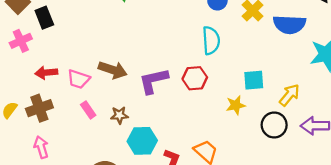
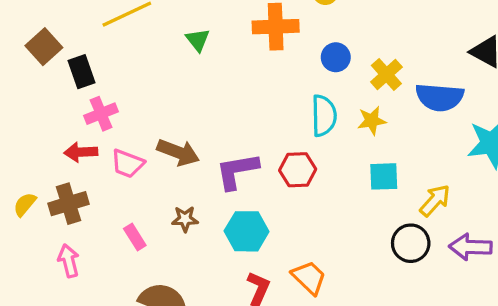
pink cross: (21, 41) -> (101, 114), moved
yellow star: (236, 105) -> (372, 121), moved
pink rectangle: (88, 110) -> (135, 237), moved
cyan hexagon: (142, 141) -> (247, 231), moved

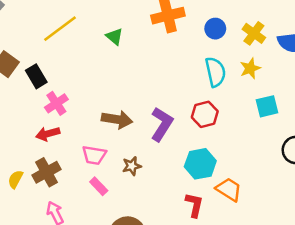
pink trapezoid: (128, 164) -> (94, 155), moved
purple L-shape: (237, 171) -> (162, 124), turned 144
cyan hexagon: (247, 231) -> (200, 164), moved

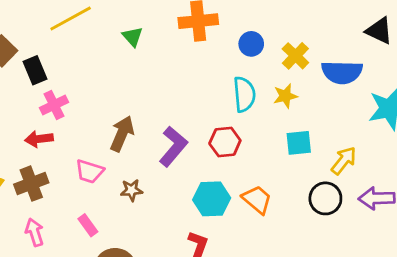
brown arrow: (117, 119) -> (122, 134), turned -84
pink rectangle: (99, 186) -> (88, 225), moved
orange trapezoid: (229, 189) -> (257, 200), moved

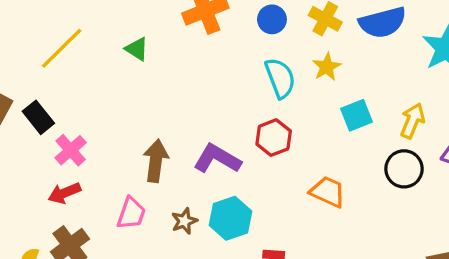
purple L-shape: (173, 146) -> (217, 159), turned -84
pink trapezoid: (89, 171) -> (131, 213), turned -72
cyan hexagon: (212, 199) -> (231, 218), moved

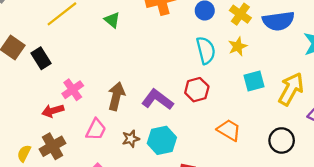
yellow arrow: (413, 121) -> (291, 89), size x1.4
pink cross: (71, 150) -> (73, 90), moved
black circle: (404, 169) -> (282, 140), moved

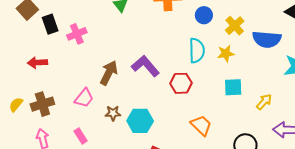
yellow arrow: (291, 89) -> (264, 102), size x0.6
pink cross: (73, 90) -> (77, 34), moved
purple L-shape: (157, 100) -> (145, 66), moved
red arrow: (53, 111) -> (37, 63), moved

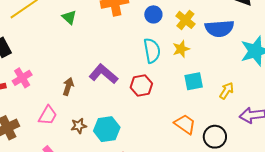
pink cross: (77, 34) -> (22, 78), moved
brown arrow: (109, 73) -> (68, 87), size x0.7
orange trapezoid: (201, 125) -> (185, 124), moved

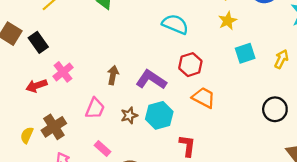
cyan semicircle: (152, 51) -> (175, 24), moved, turned -50
purple L-shape: (103, 74) -> (151, 80), moved
orange trapezoid: (185, 124) -> (204, 98), moved

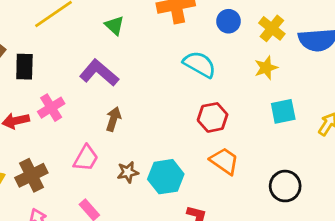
black rectangle: (38, 42) -> (24, 67), turned 30
purple L-shape: (151, 80) -> (99, 73), moved
black circle: (275, 109) -> (285, 186), moved

